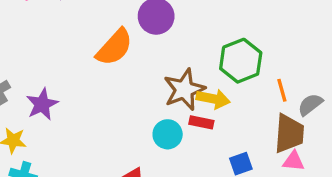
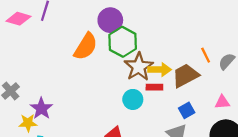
green hexagon: (241, 61) -> (123, 42), moved
purple star: (42, 104) -> (41, 108), moved
brown trapezoid: (289, 134) -> (185, 76), moved, turned -112

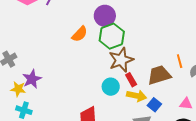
orange semicircle: (86, 47) -> (80, 34), size x0.7
yellow arrow: (160, 69) -> (137, 96), moved
red rectangle: (154, 87) -> (131, 80), turned 48
blue square: (187, 110) -> (154, 105), turned -32

